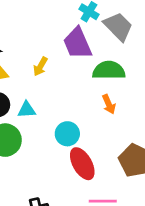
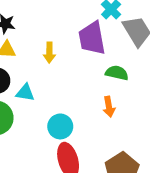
yellow arrow: (40, 66) -> (49, 53), turned -42
green semicircle: (109, 70) -> (117, 73), size x0.7

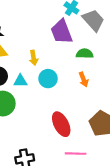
yellow arrow: (49, 53) -> (34, 58), moved
cyan circle: (60, 126) -> (48, 79), moved

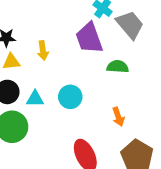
yellow arrow: (34, 58) -> (43, 51), moved
orange arrow: (84, 79) -> (118, 117), moved

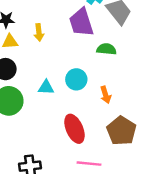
cyan circle: (70, 97) -> (76, 79), moved
cyan triangle: (35, 99) -> (46, 87), moved

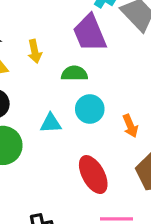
green semicircle: (106, 49) -> (74, 73), moved

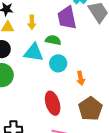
cyan triangle: (51, 123) -> (34, 52), moved, size x1.5

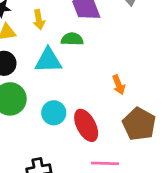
cyan circle: (58, 63) -> (54, 113), moved

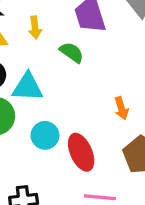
green semicircle: (72, 39) -> (72, 52), turned 30
cyan triangle: (48, 60) -> (28, 87), moved

